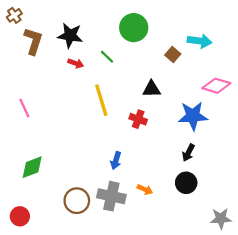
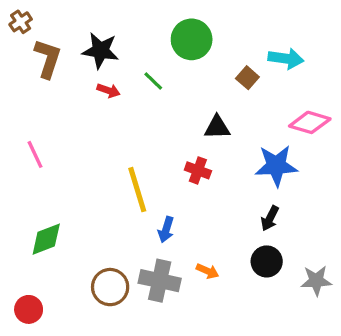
yellow line: (101, 100) -> (137, 190), moved
gray star: (221, 219) -> (316, 281), moved

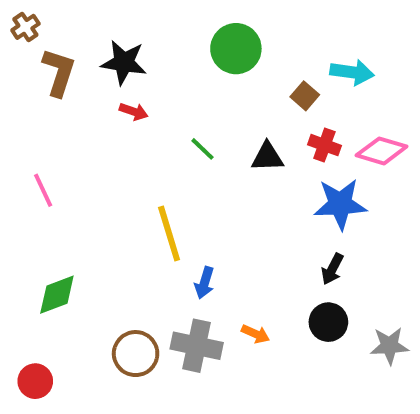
green line: (153, 81) -> (202, 149), moved
red cross: (198, 170) -> (324, 145), moved

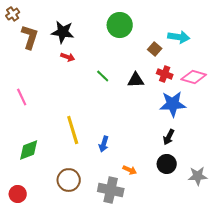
yellow line: (169, 234) -> (73, 130), moved
gray cross: (197, 346) -> (111, 190), moved

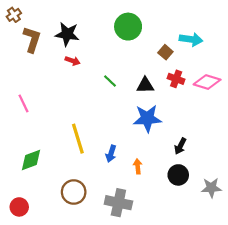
blue star: (173, 104) -> (147, 118), moved
orange arrow: (130, 170) -> (138, 166), moved, turned -120

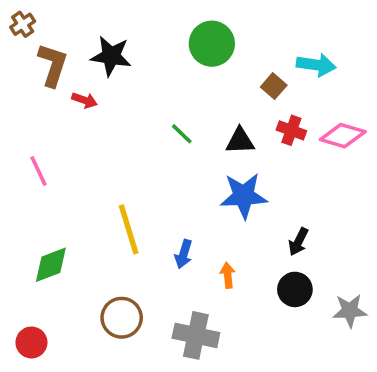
red arrow: (73, 61) -> (85, 100), moved

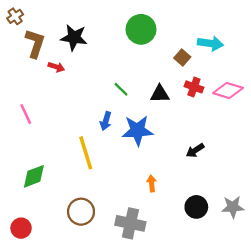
blue star: (244, 196) -> (137, 130), moved
black arrow: (298, 242) -> (195, 150), moved, turned 30
blue arrow: (184, 254) -> (106, 121), moved
black circle: (295, 289) -> (196, 207), moved

